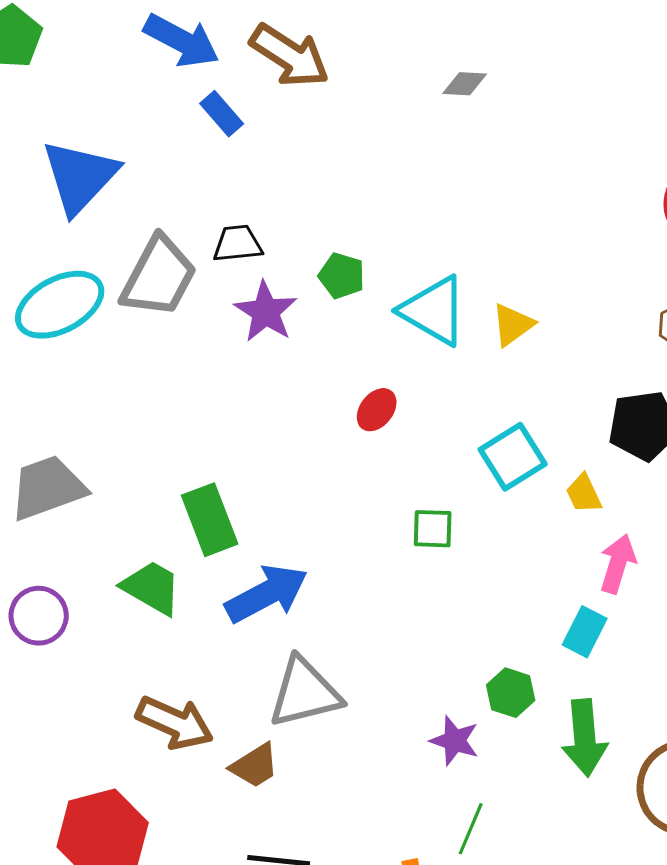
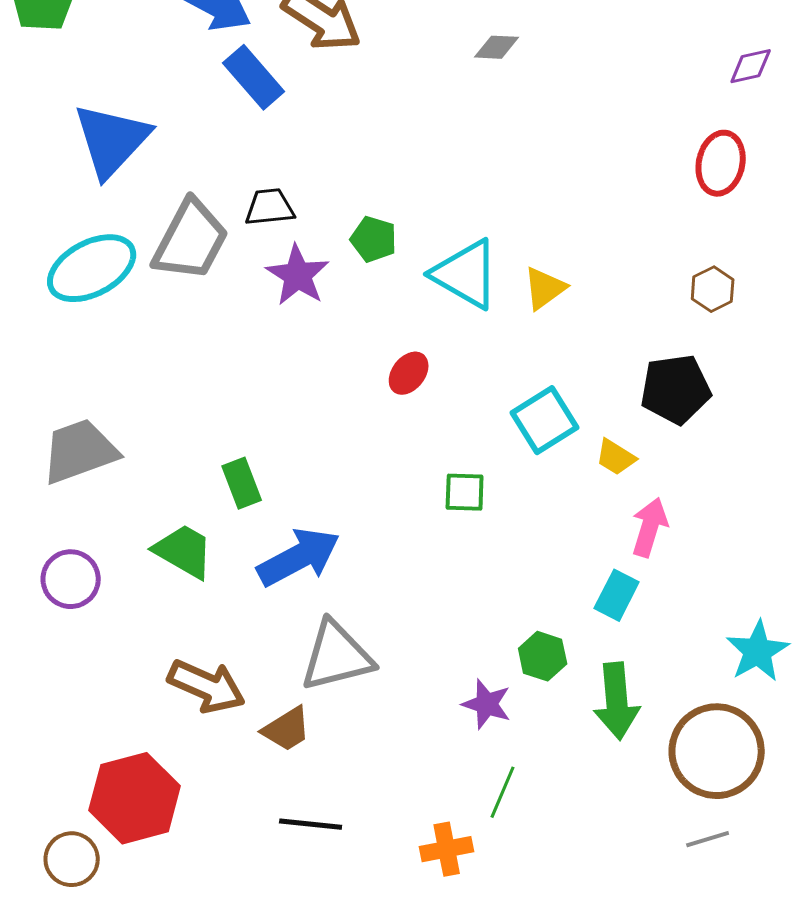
blue rectangle: (222, 114) -> (254, 77), size x1.4
yellow trapezoid: (584, 494) -> (616, 457), turned -33
green rectangle: (210, 520) -> (242, 483), size x0.7

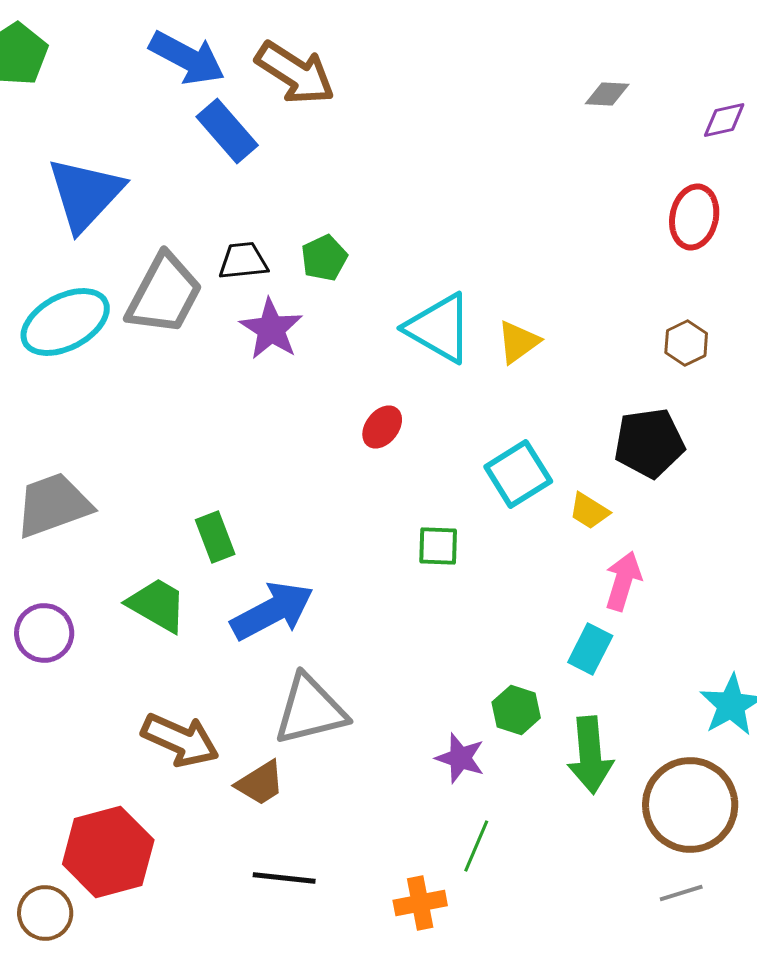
gray diamond: (497, 47) -> (607, 94), moved
green pentagon: (374, 239) -> (324, 258), moved, turned 30

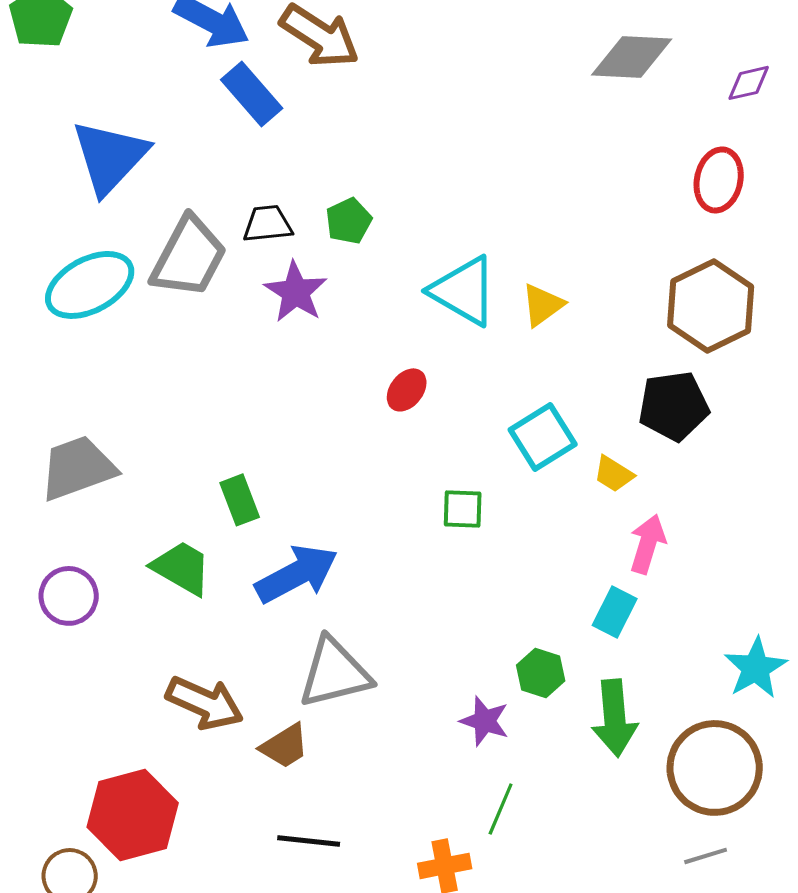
gray diamond: (607, 94) -> (632, 57), size x1.8
brown hexagon: (686, 343) -> (711, 306), size x2.0

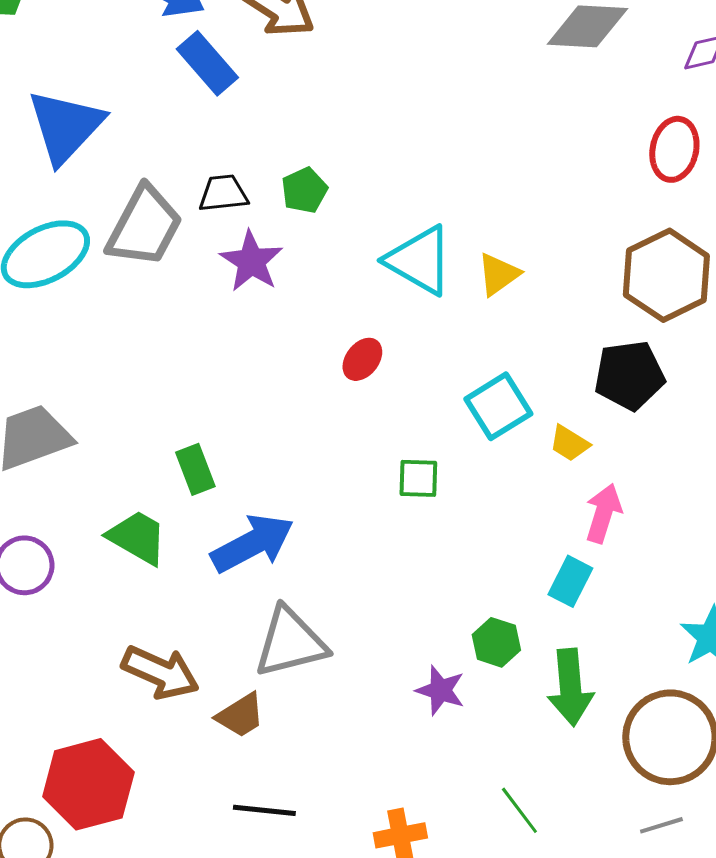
green line: (501, 809) -> (519, 810), moved, turned -60

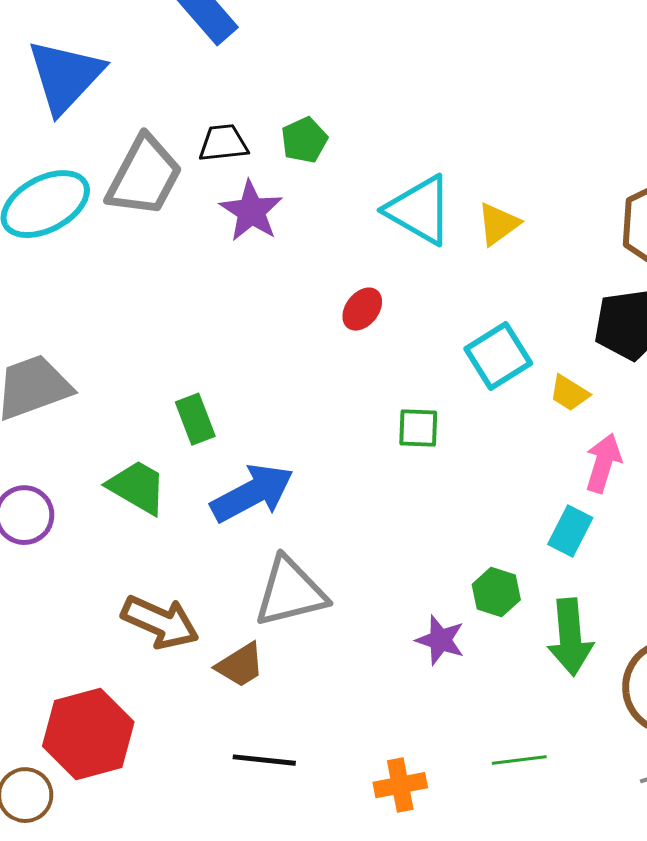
green line: (519, 810) -> (519, 760), turned -60

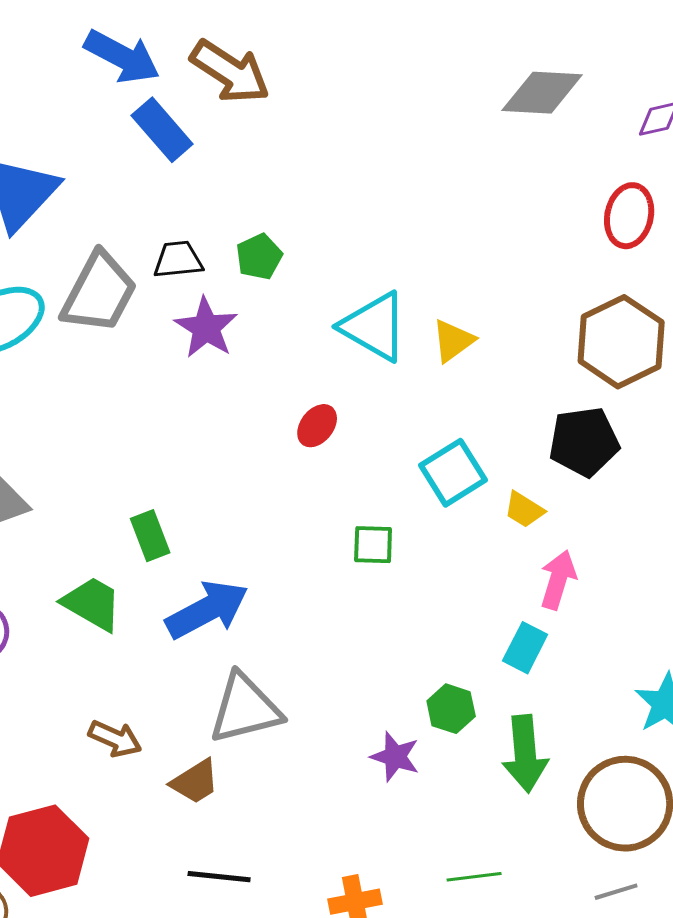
brown arrow: (160, 622) -> (115, 739), size x0.7

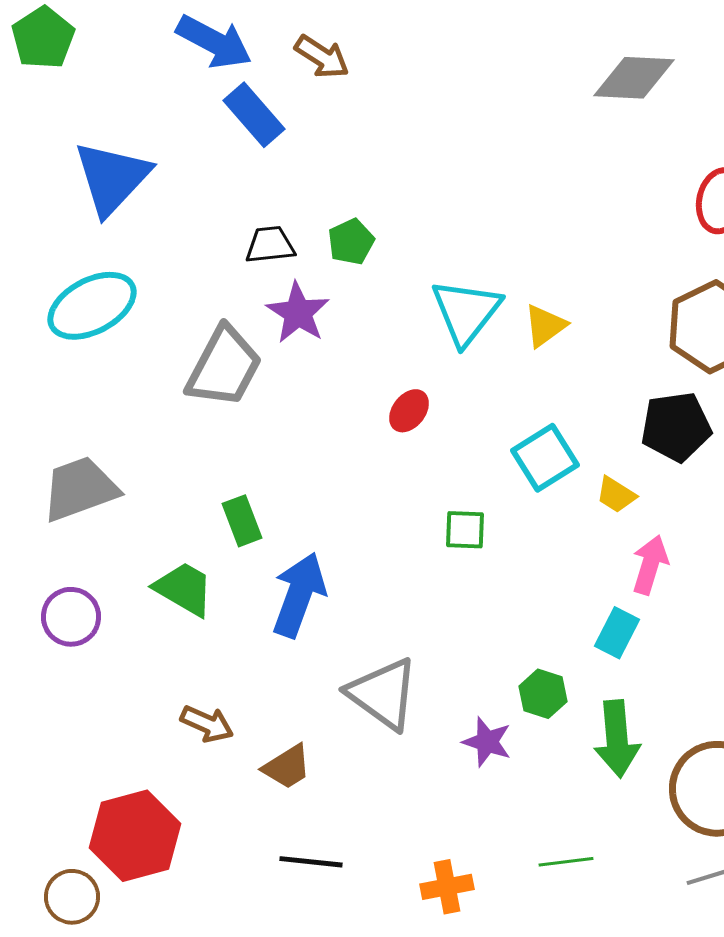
brown arrow: (230, 72) -> (322, 57), size x0.7
gray trapezoid: (99, 293) -> (224, 367), moved
cyan triangle: (374, 327) -> (466, 312), turned 38
blue arrow: (207, 610) -> (299, 595), turned -42
gray triangle: (245, 709) -> (383, 694), moved, turned 50

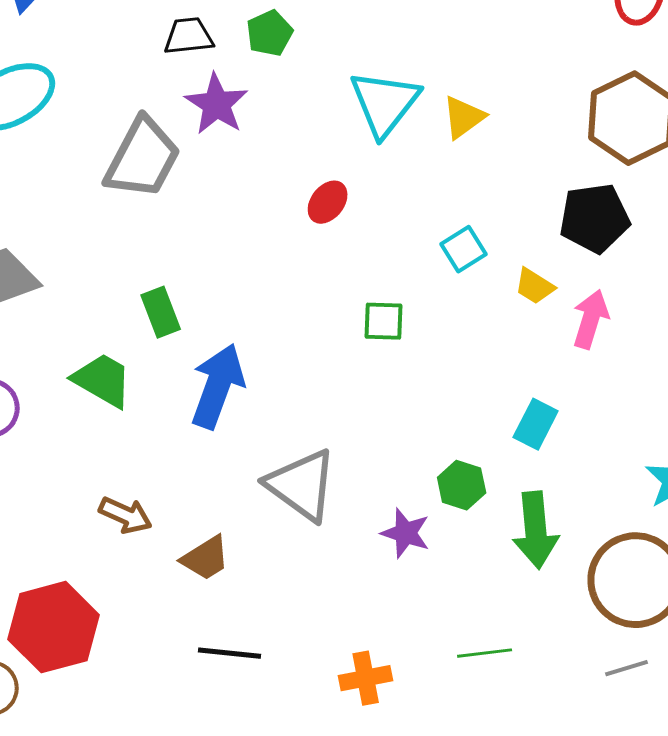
cyan square: (545, 458) -> (464, 249), size x0.7
pink arrow: (650, 565) -> (591, 319), moved

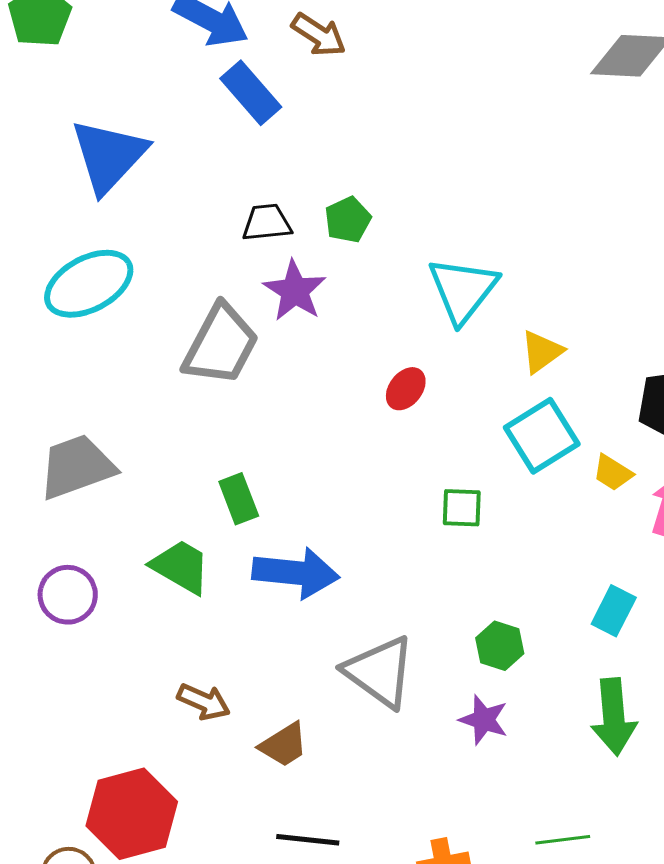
yellow triangle: (464, 117) -> (542, 352), moved
cyan square: (464, 249) -> (542, 436), size x1.6
blue arrow: (218, 386) -> (296, 573), turned 76
green hexagon: (462, 485) -> (500, 646), moved

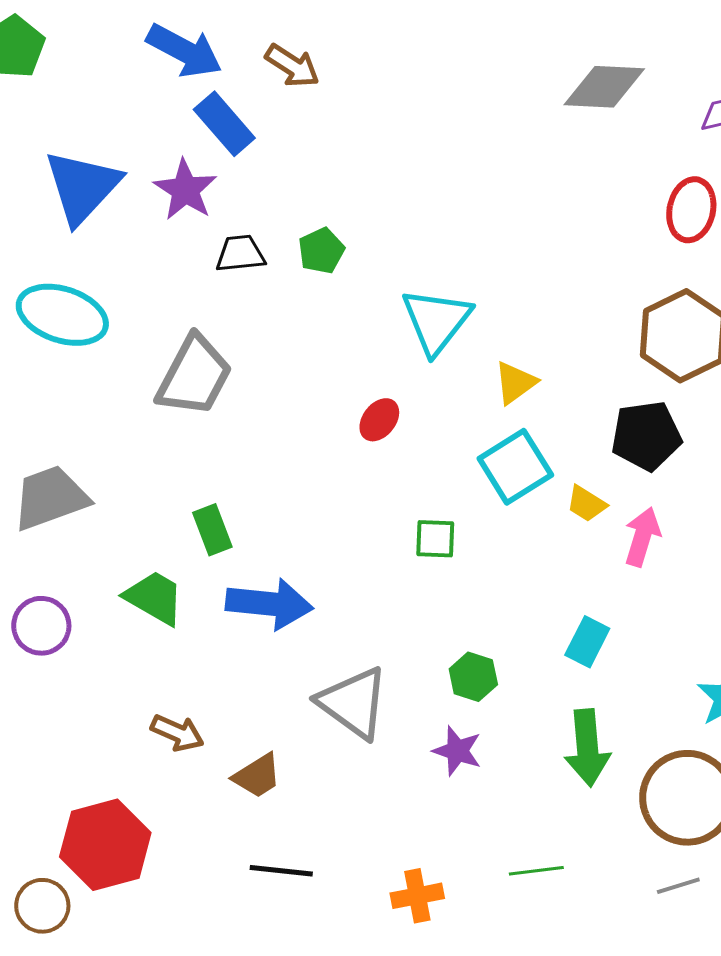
cyan ellipse: (89, 284) -> (62, 315), turned 46
purple star: (295, 291) -> (185, 190), moved

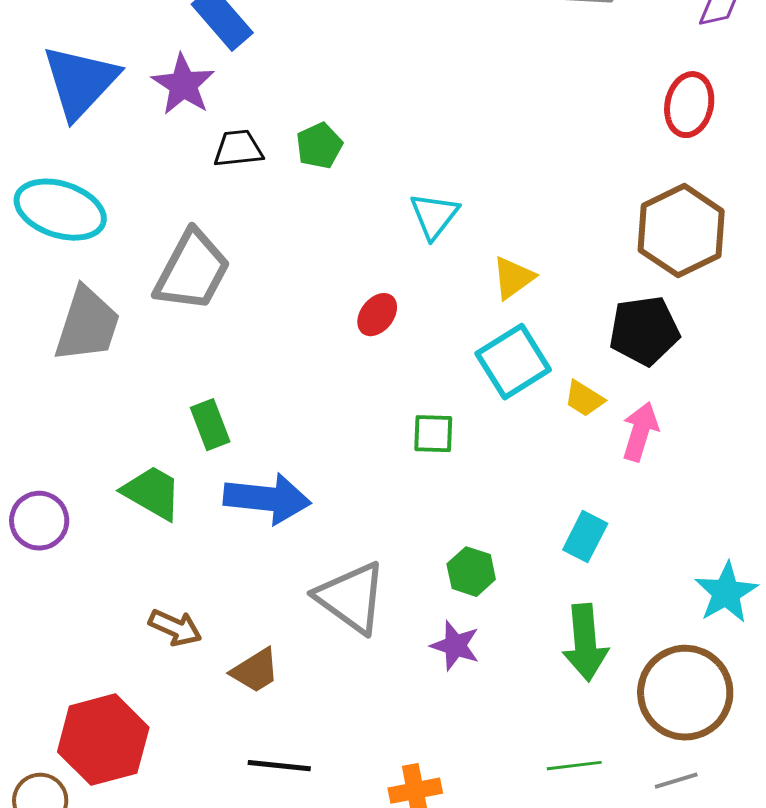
cyan triangle: (436, 321) -> (434, 216), size x0.7
gray trapezoid: (50, 498) -> (87, 325), moved, turned 128
green line: (536, 871) -> (574, 766), moved

